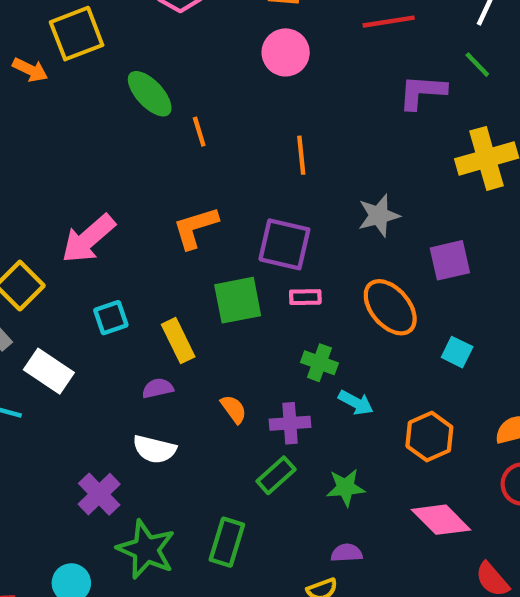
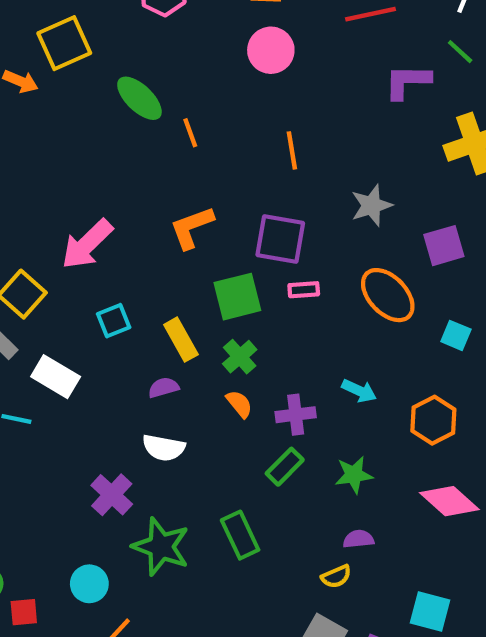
green cross: (319, 363) -> (240, 357), moved, turned 32
green rectangle: (227, 542) -> (240, 535), turned -39

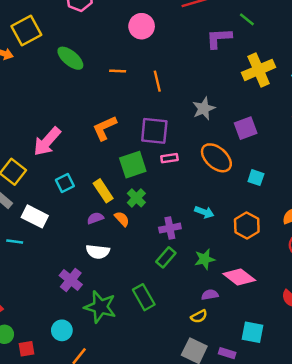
orange line: (190, 133) -> (118, 71), moved, turned -63
orange semicircle: (239, 404) -> (122, 219), moved
pink diamond: (449, 501) -> (239, 277), moved

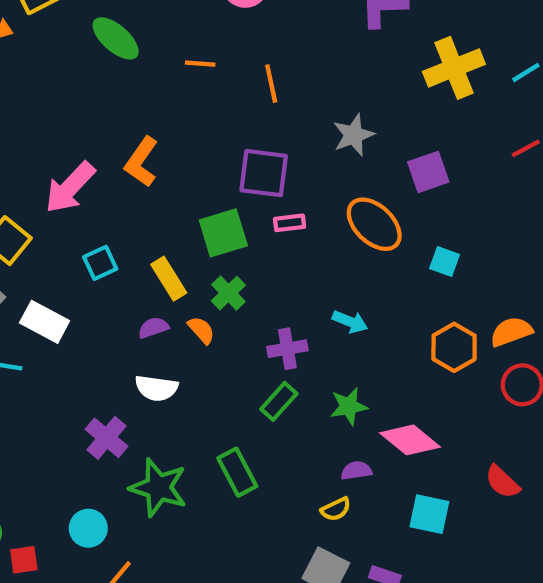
orange L-shape: (105, 128) -> (141, 162), moved, turned -32
orange hexagon: (247, 226) -> (454, 347), moved
cyan square: (253, 332) -> (429, 514), moved

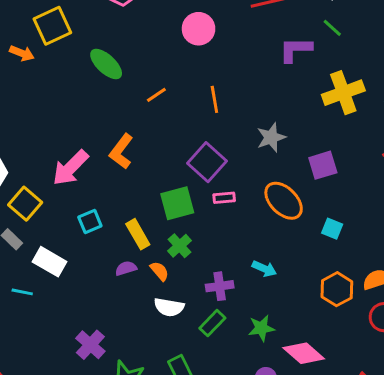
orange line: (200, 64) -> (156, 95), moved, turned -40
purple square: (264, 173) -> (207, 162), turned 33
white semicircle: (156, 388) -> (169, 307), moved

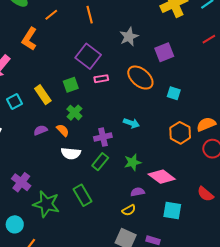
orange L-shape: (121, 151) -> (29, 39), moved
green square: (177, 203) -> (71, 85), size x0.7
yellow rectangle: (138, 234) -> (43, 95), moved

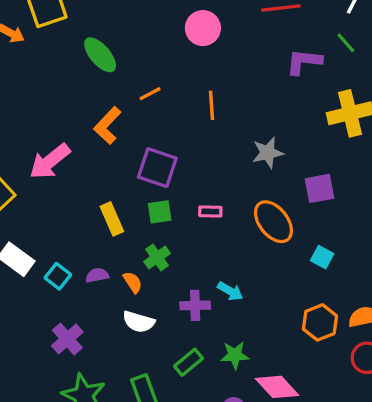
purple square: (88, 56) -> (157, 168), moved, turned -30
cyan square: (14, 101) -> (58, 276), moved, turned -35
cyan arrow: (131, 123) -> (230, 291), moved
green rectangle: (100, 162) -> (189, 362), moved
purple cross: (21, 182) -> (67, 339), moved

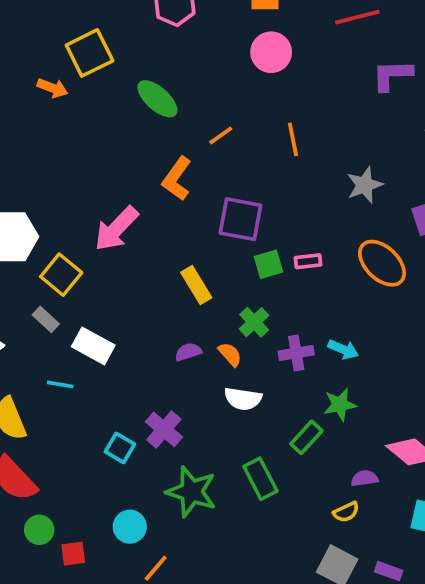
green square: (160, 212) -> (269, 264), moved
cyan square: (58, 276) -> (120, 448), moved
purple cross: (195, 305) -> (296, 353), moved
green star: (235, 355) -> (340, 405), moved

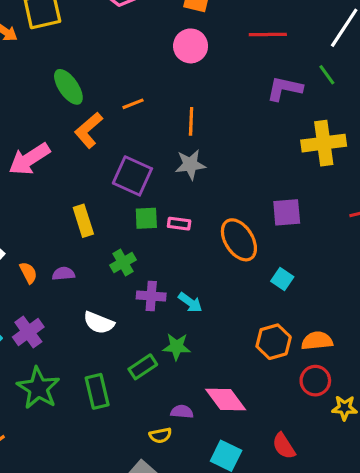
green ellipse: (157, 99) -> (68, 87), moved
gray star: (365, 185) -> (190, 165), moved
orange semicircle: (230, 354) -> (28, 273), moved

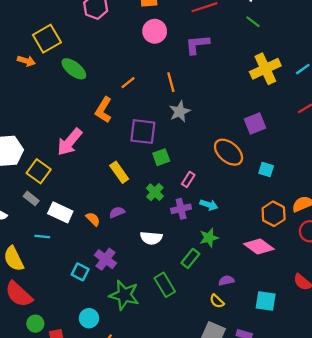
green ellipse: (68, 87) -> (74, 69), moved
purple L-shape: (285, 89) -> (197, 44), moved
pink rectangle: (179, 224) -> (188, 179), moved, turned -48
pink diamond: (226, 400) -> (259, 246), moved
yellow semicircle: (160, 435) -> (217, 301), turned 72

